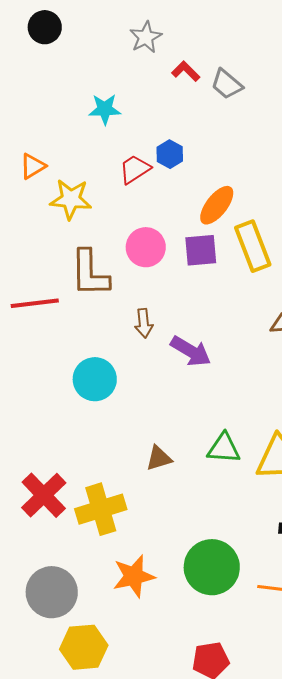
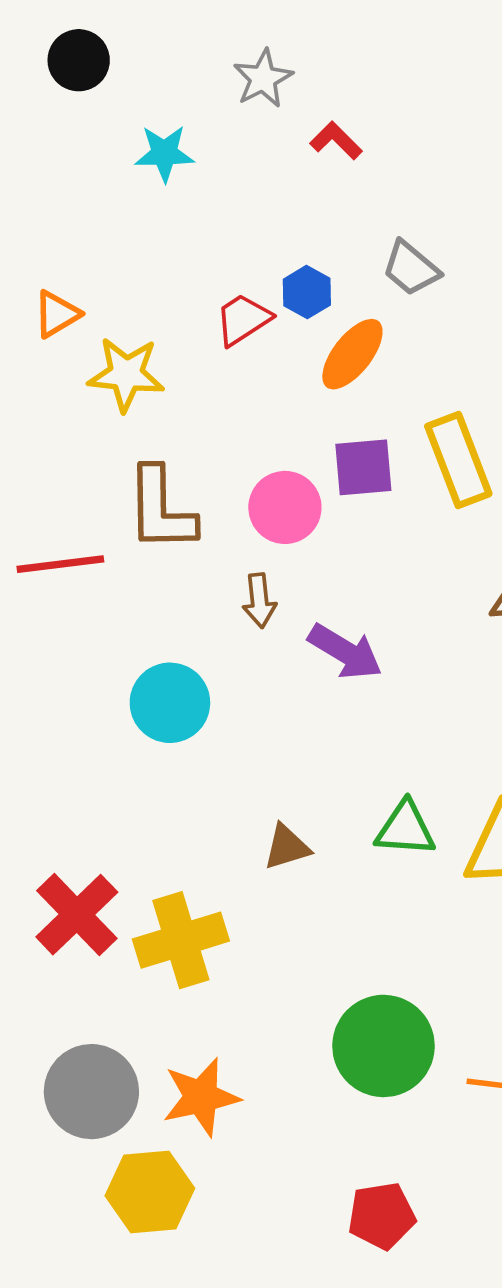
gray trapezoid: (227, 84) -> (411, 268), moved
cyan star: (105, 109) -> (164, 153), moved
orange ellipse: (217, 205) -> (352, 354), moved
pink circle: (146, 247) -> (285, 507), moved
orange star: (134, 576) -> (201, 1097), moved

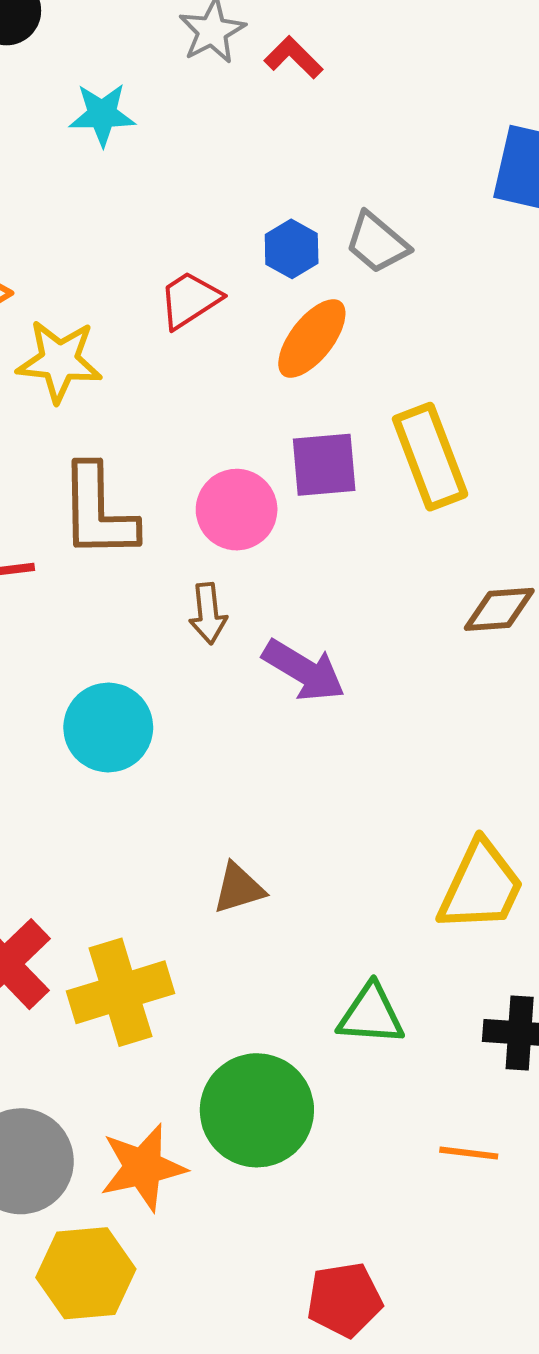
red L-shape: (336, 141) -> (294, 57), moved
blue hexagon: (307, 292) -> (292, 249), moved
green triangle: (405, 829) -> (371, 1015), moved
green circle: (383, 1046) -> (257, 1110), moved

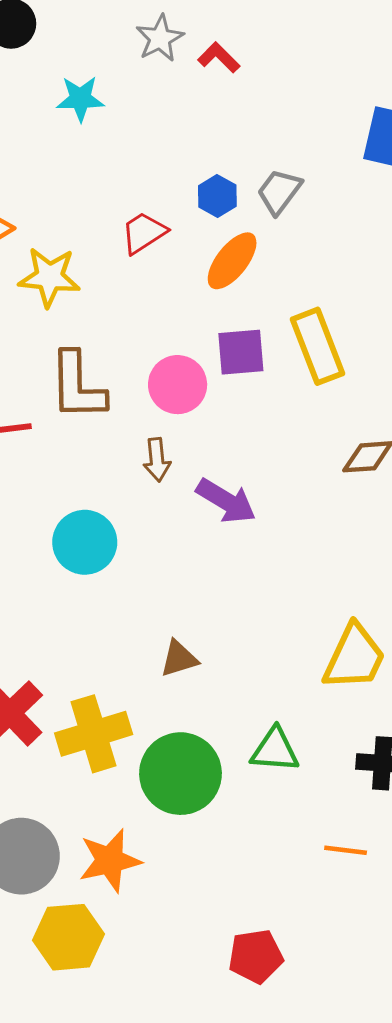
gray trapezoid: (377, 243) -> (279, 192), turned 87
green circle: (257, 1110) -> (180, 774), moved

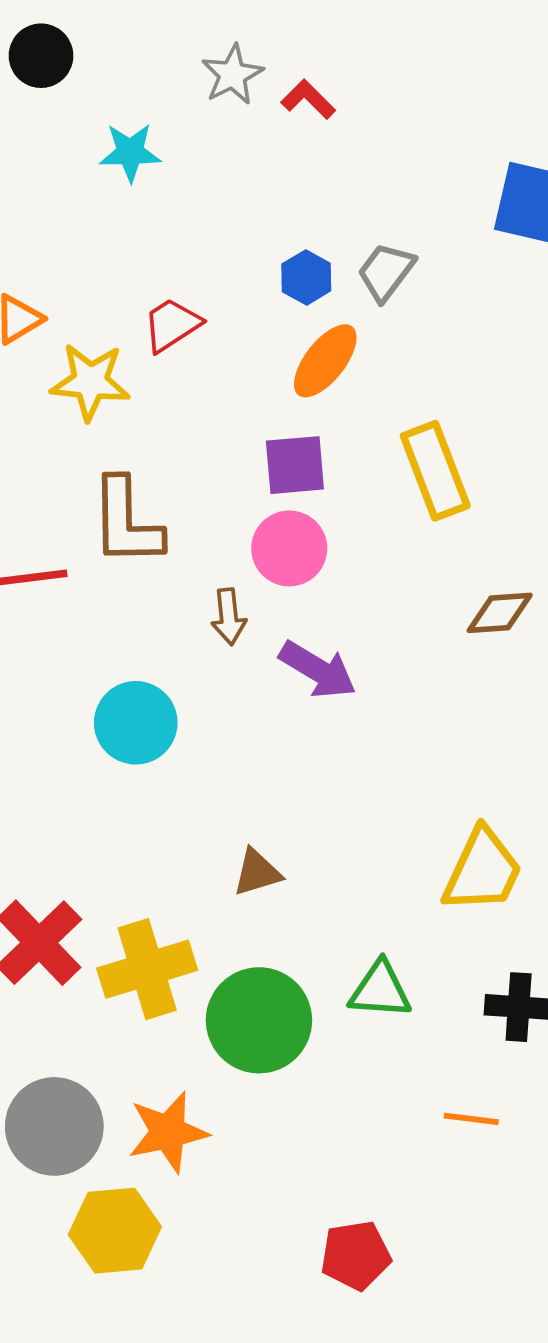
red trapezoid: (144, 233) -> (172, 325), moved
purple square: (241, 352) -> (295, 465), moved
pink circle: (178, 385) -> (289, 548), moved

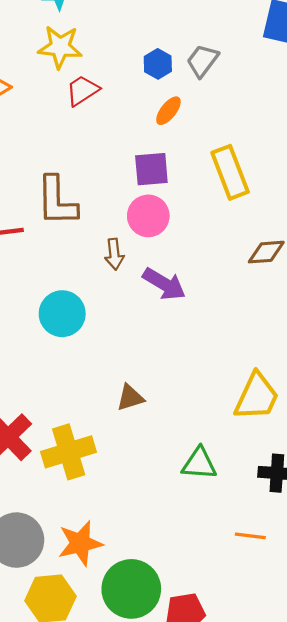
orange ellipse: (325, 361) -> (168, 111), size x0.7
yellow star: (90, 382) -> (60, 47), moved
green circle: (259, 1020) -> (131, 589), moved

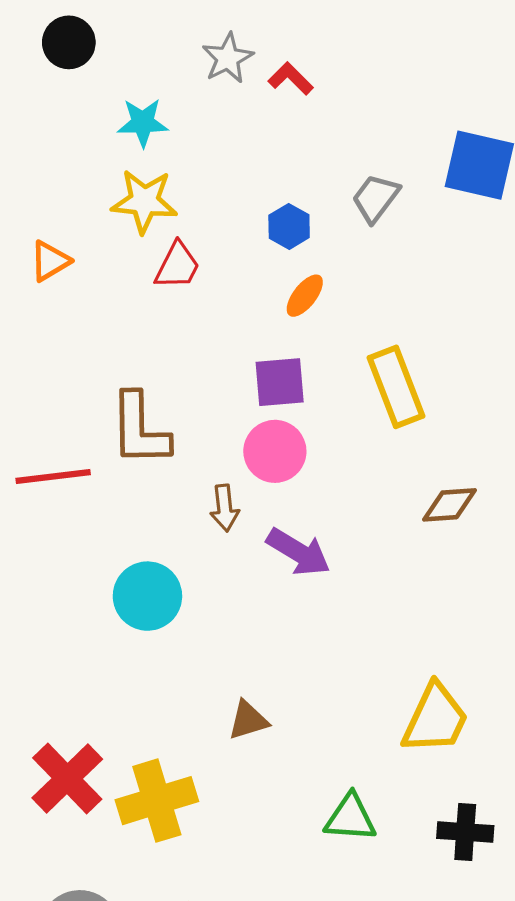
gray trapezoid: (202, 61) -> (376, 198), moved
red trapezoid: (82, 91) -> (177, 266), turned 150

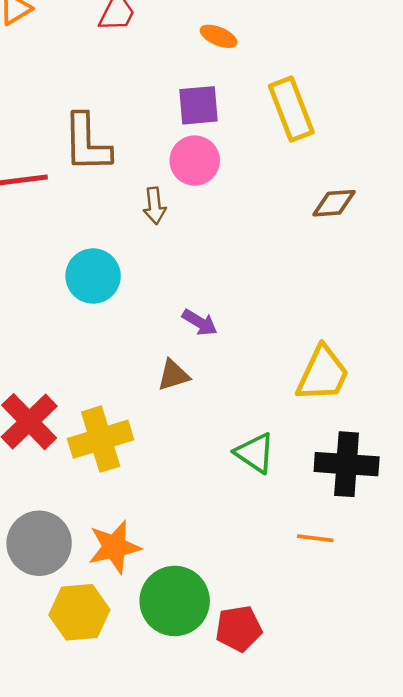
orange ellipse: (305, 296) -> (219, 36), turned 75
purple arrow: (298, 552) -> (200, 322), moved, size x0.7
green triangle: (350, 818) -> (255, 453), turned 30
black cross: (465, 832) -> (347, 464), size x1.4

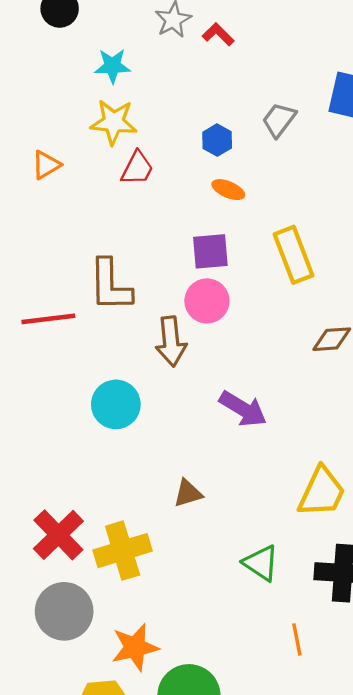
brown arrow: (155, 206) -> (171, 341), size x1.5
purple arrow: (200, 322) -> (243, 409), moved, size x1.5
orange line: (315, 538) -> (297, 639), moved, turned 72
gray circle: (39, 543) -> (64, 611), moved

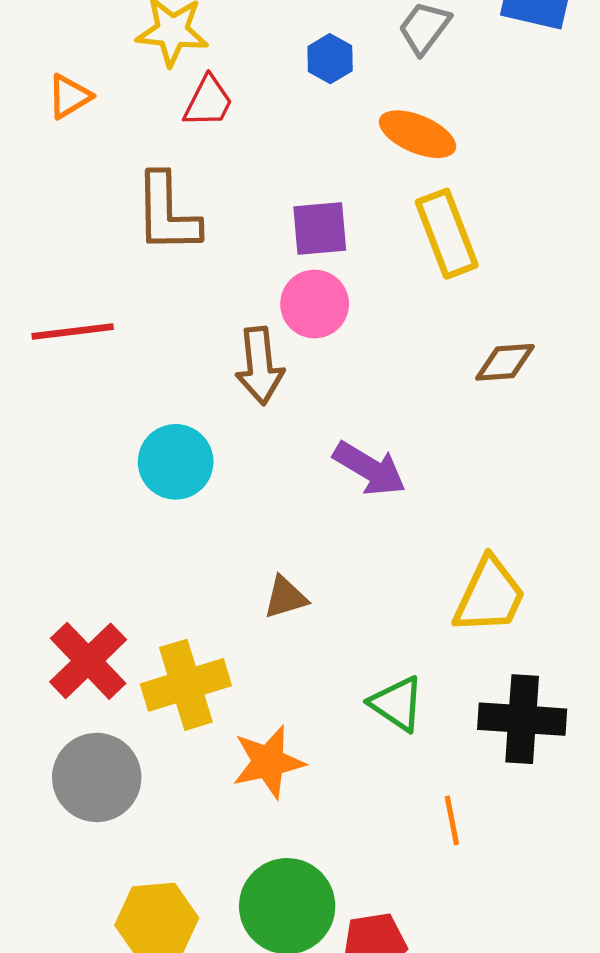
orange ellipse: (228, 190) -> (418, 134), moved, size x1.5
brown L-shape: (110, 285) -> (167, 213), moved
orange star: (135, 647) -> (268, 762), moved

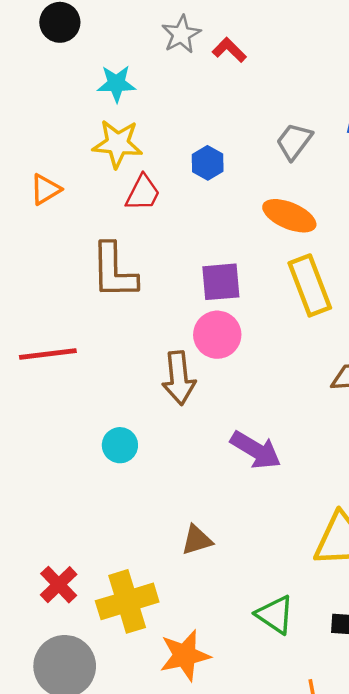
blue hexagon: (330, 59) -> (208, 163), moved
cyan circle: (176, 462) -> (120, 445), size x0.7
red cross: (88, 661) -> (59, 585), size x0.7

